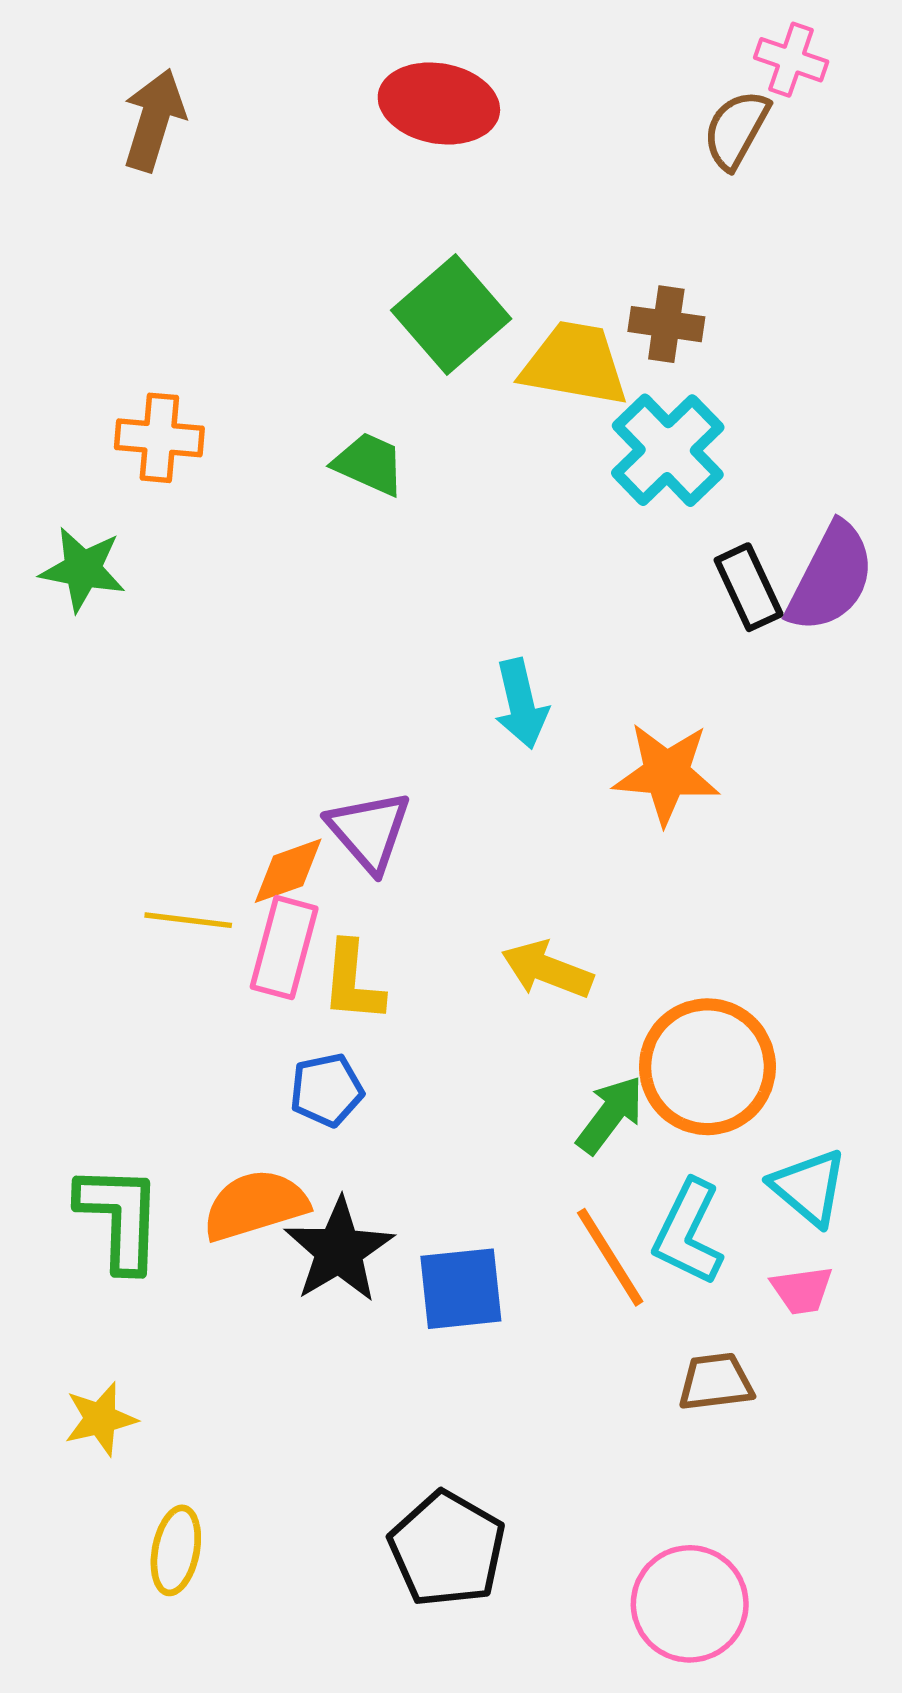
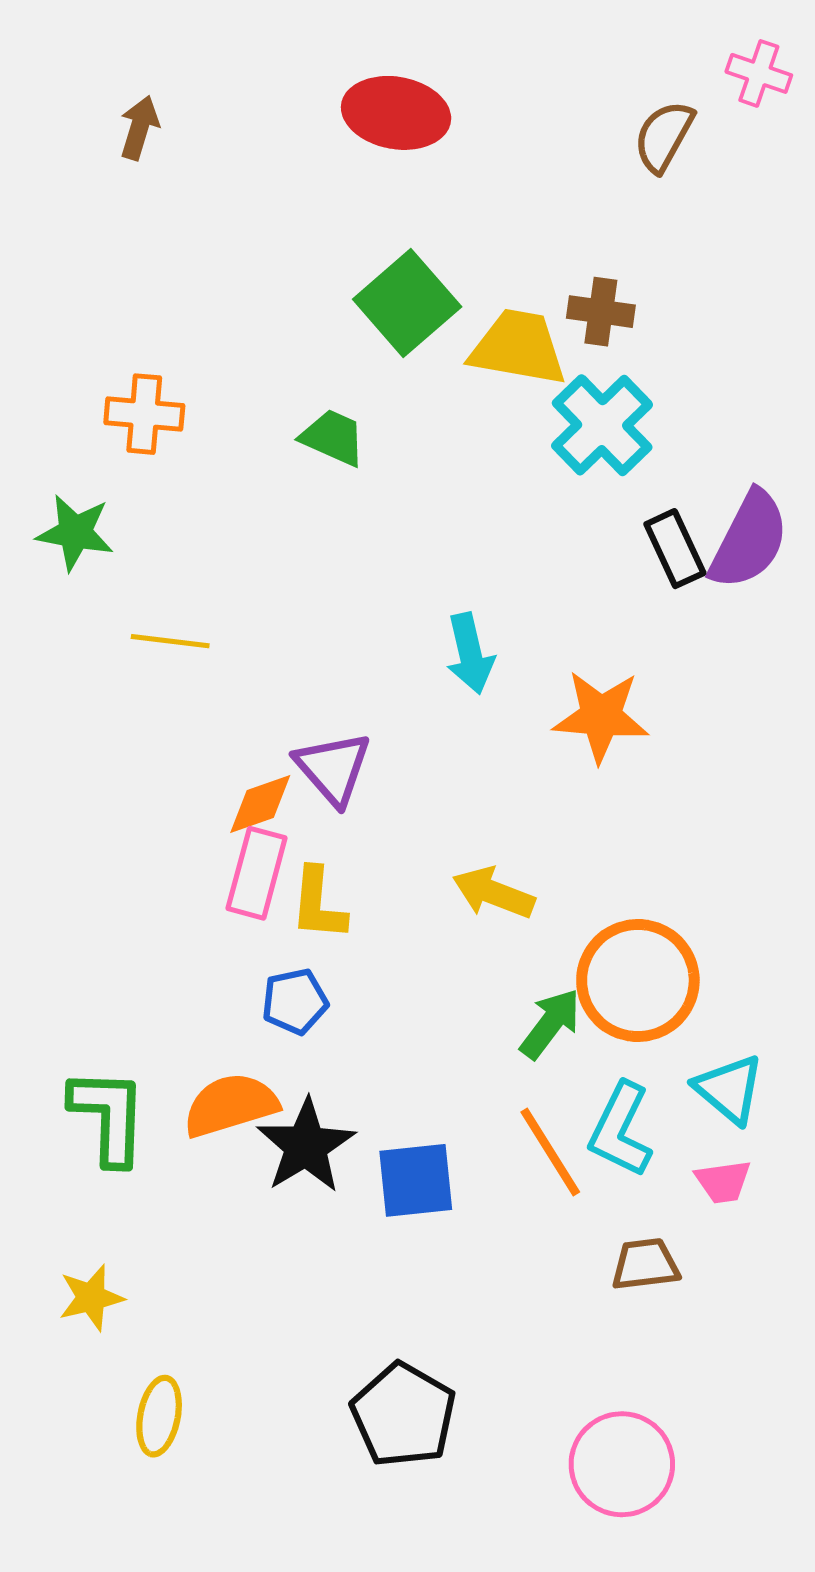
pink cross: (791, 60) -> (759, 73), moved
brown arrow: (154, 120) -> (139, 128), size x0.7
yellow line: (188, 920) -> (170, 641), moved

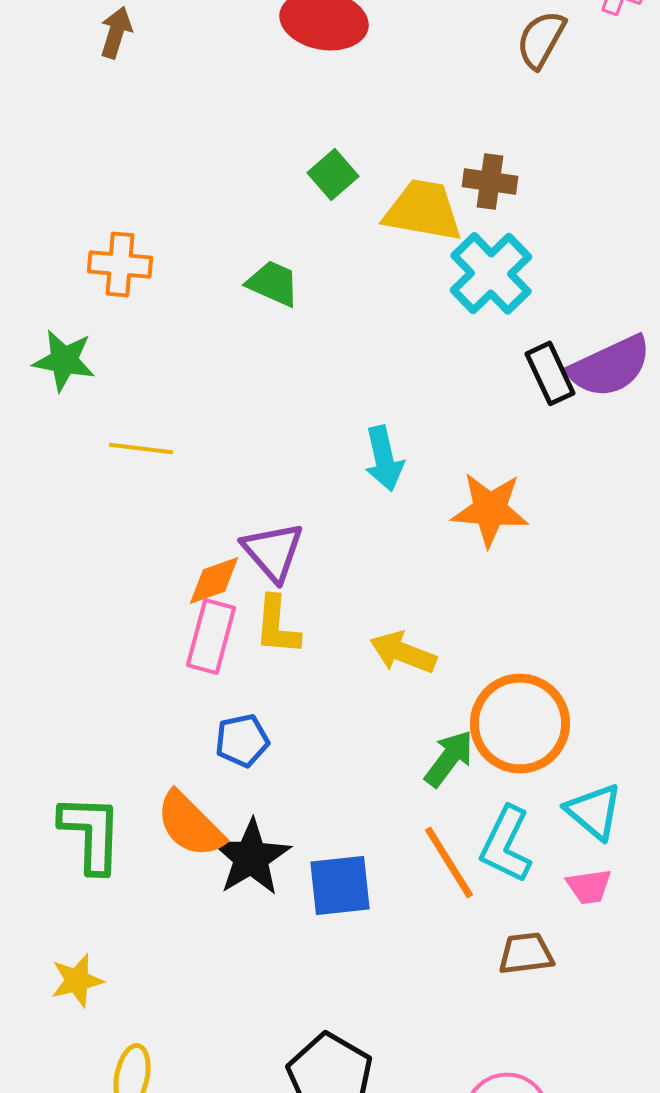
green square: (407, 303) -> (333, 174), size x0.6
purple semicircle: (749, 540) -> (610, 366), turned 38
yellow L-shape: (318, 904) -> (277, 625), moved
orange semicircle: (231, 1105) -> (190, 824), turned -118

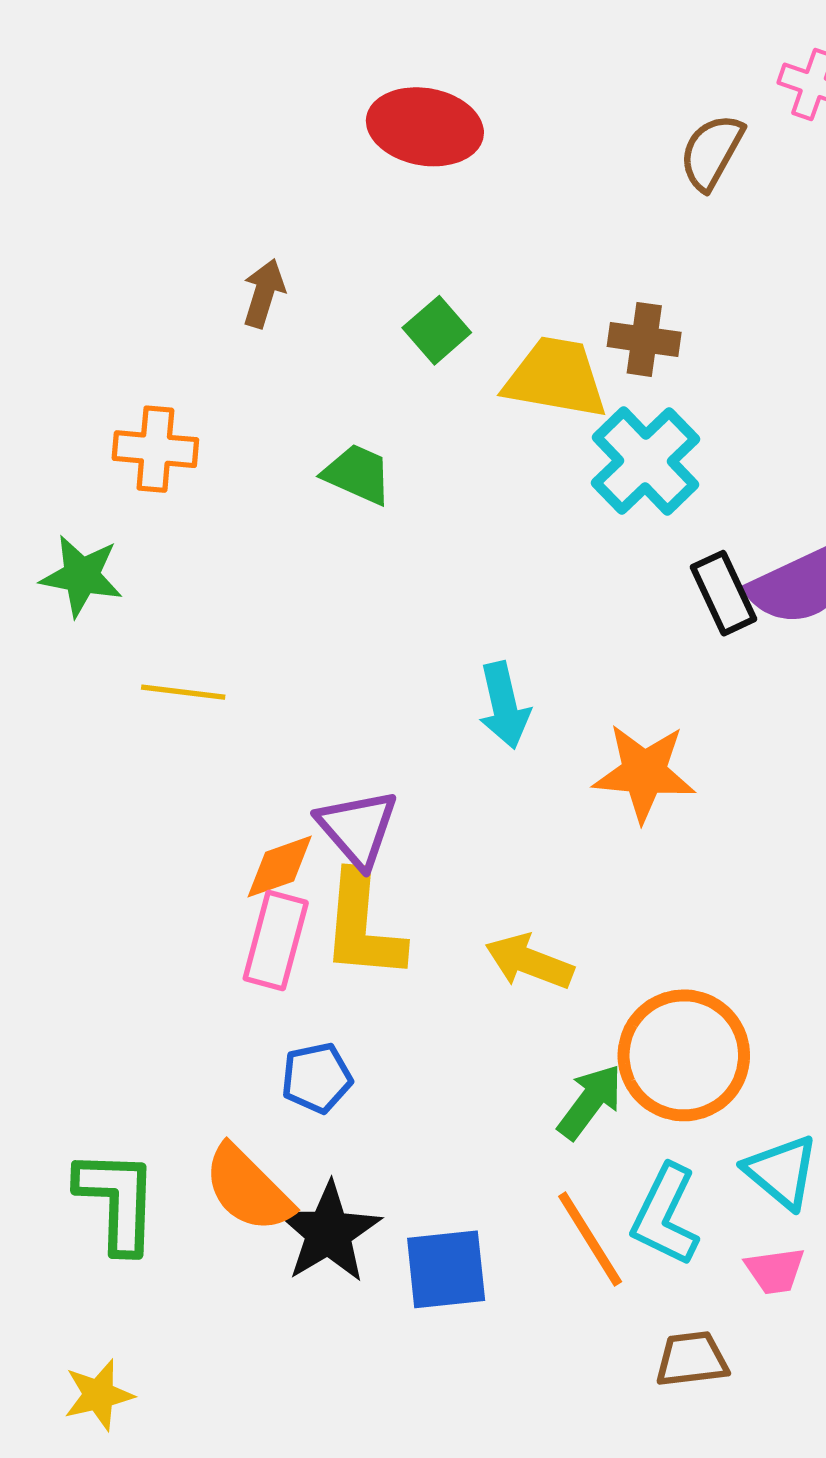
brown arrow: (116, 32) -> (264, 293), moved
yellow L-shape: (277, 625) -> (363, 926), size x1.4

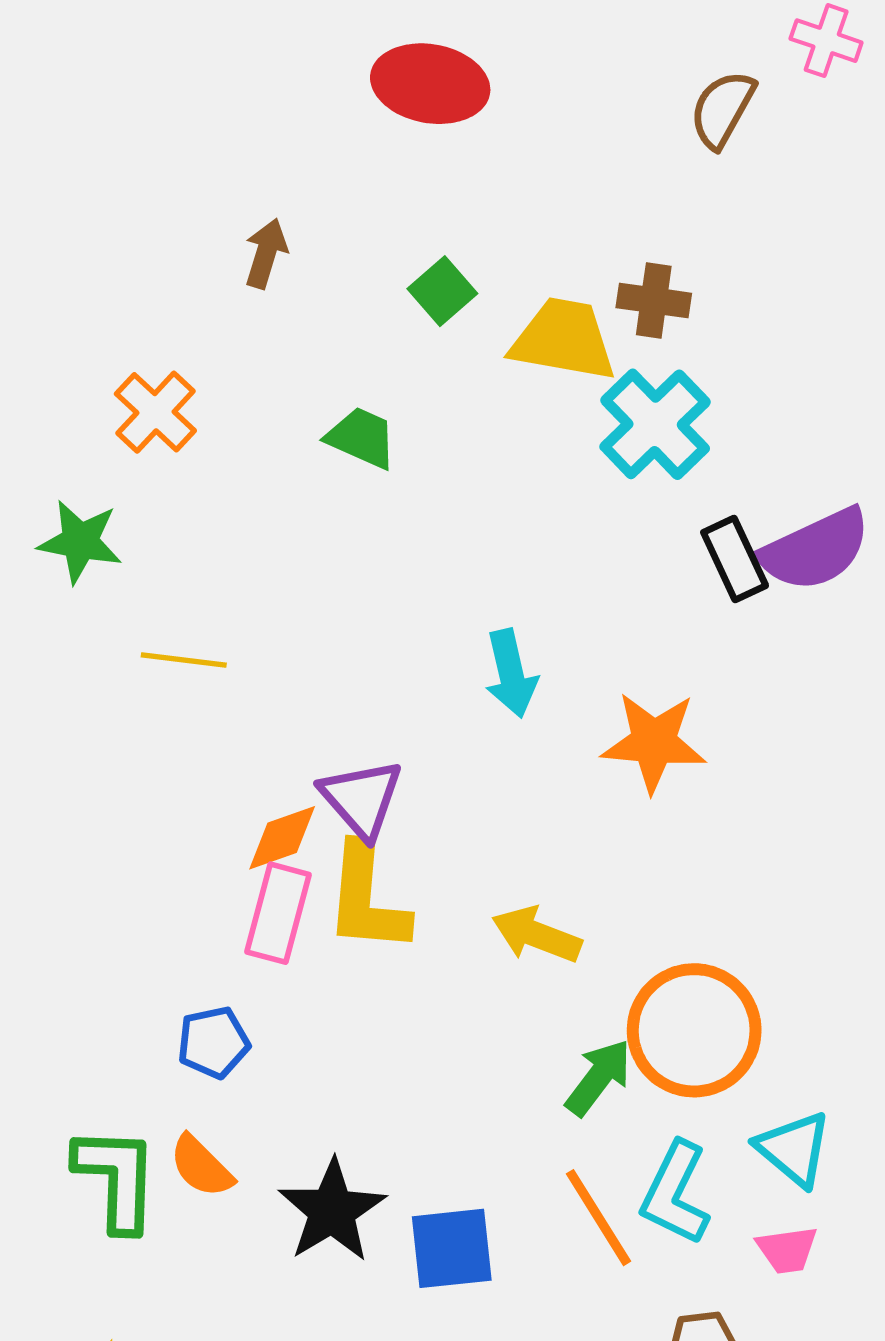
orange cross: (155, 449) -> (155, 412), turned 38
blue pentagon: (317, 1078) -> (213, 1042), moved
orange semicircle: (248, 1189) -> (201, 1166), moved, size x0.7

